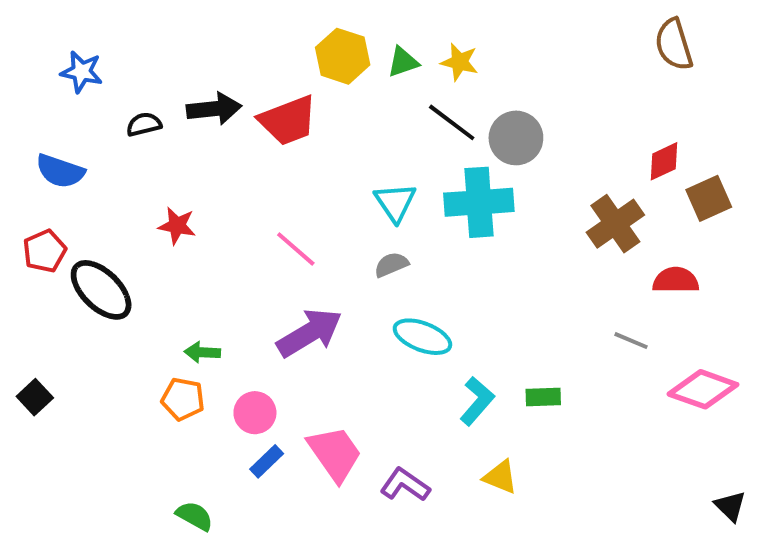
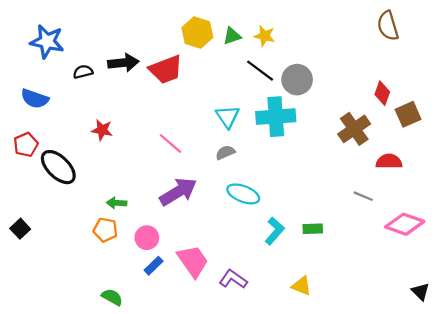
blue star: (82, 72) -> (47, 41), size x1.4
red diamond: (664, 161) -> (382, 93), turned -45
yellow triangle: (500, 477) -> (302, 286), moved

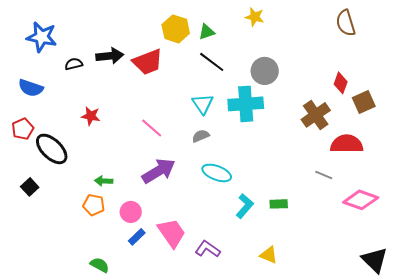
yellow star: (265, 36) -> (255, 17), moved
black line: (260, 71) -> (212, 62), moved
red semicircle: (389, 161) -> (347, 144), size x1.4
black square: (20, 229) -> (30, 187), moved
black triangle: (420, 291) -> (375, 260), size x1.6

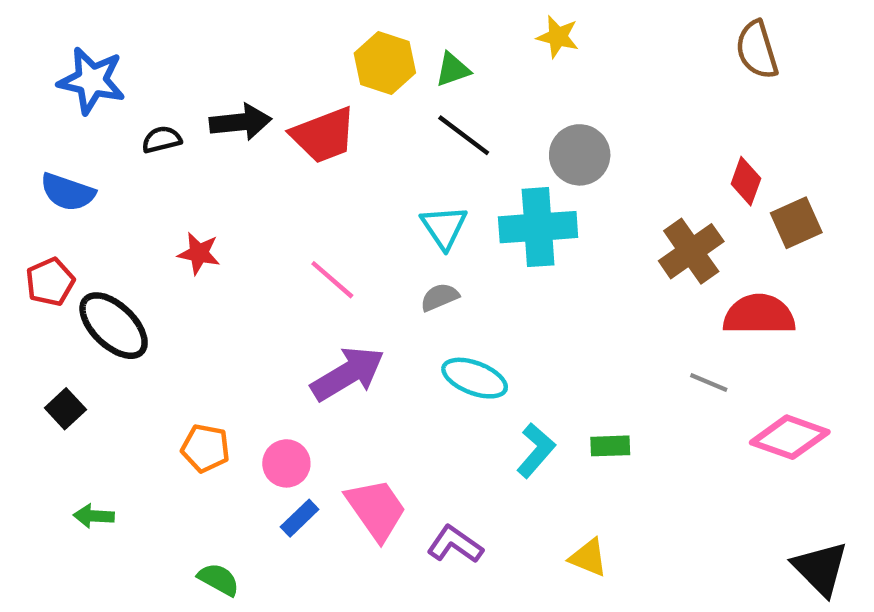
green arrow: (104, 181) -> (94, 516), moved

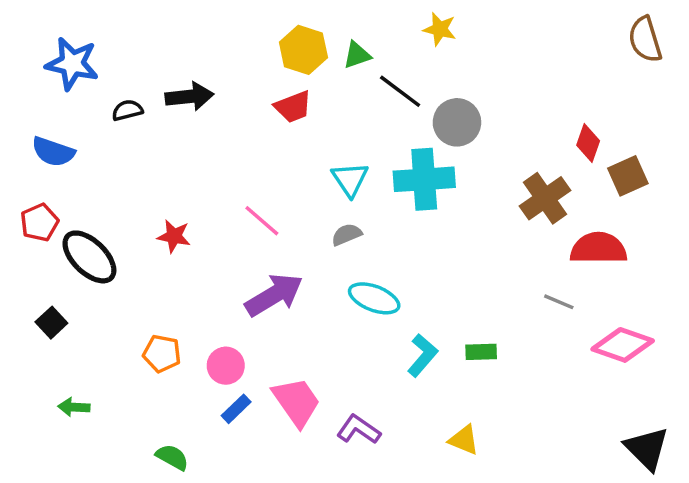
brown semicircle: (757, 50) -> (645, 40), moved
red trapezoid: (324, 135) -> (293, 107), moved, size x0.7
black line: (464, 135) -> (400, 91), moved
red star: (199, 253) -> (174, 236), moved

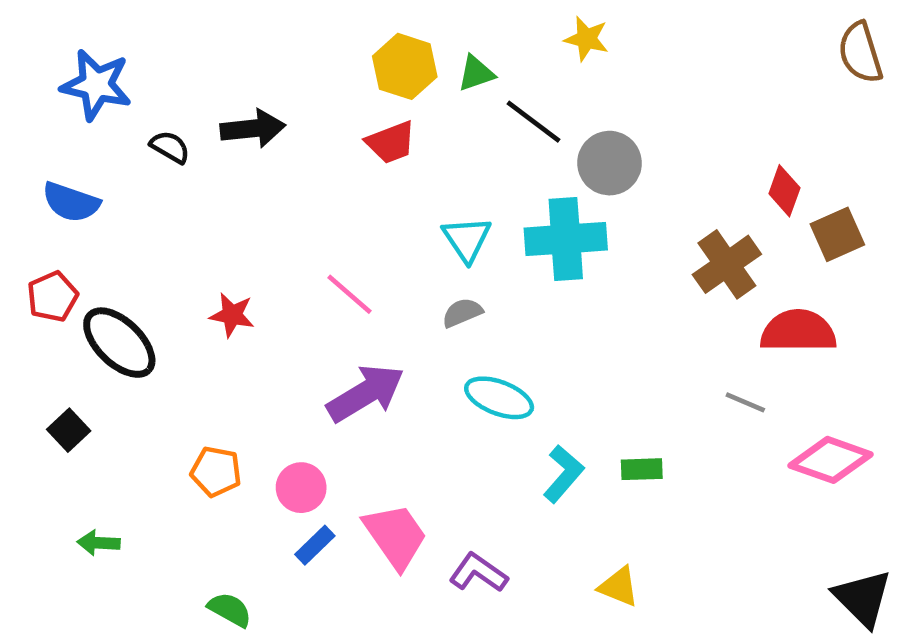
black semicircle: (127, 110) -> (170, 147), turned 44

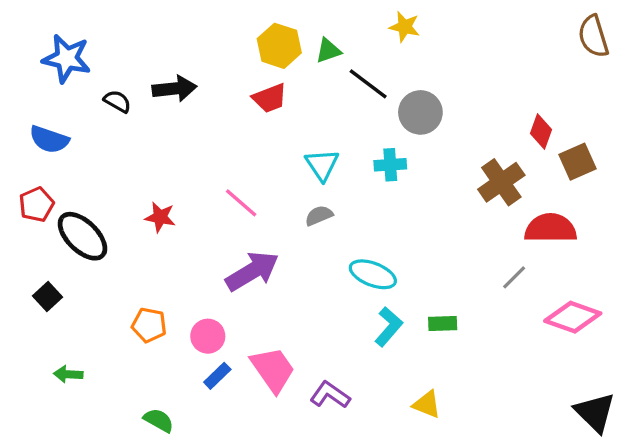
cyan cross: (566, 239) -> (390, 165), size x0.6
cyan ellipse: (499, 398) -> (373, 274), moved
gray line: (745, 402) -> (514, 277), turned -68

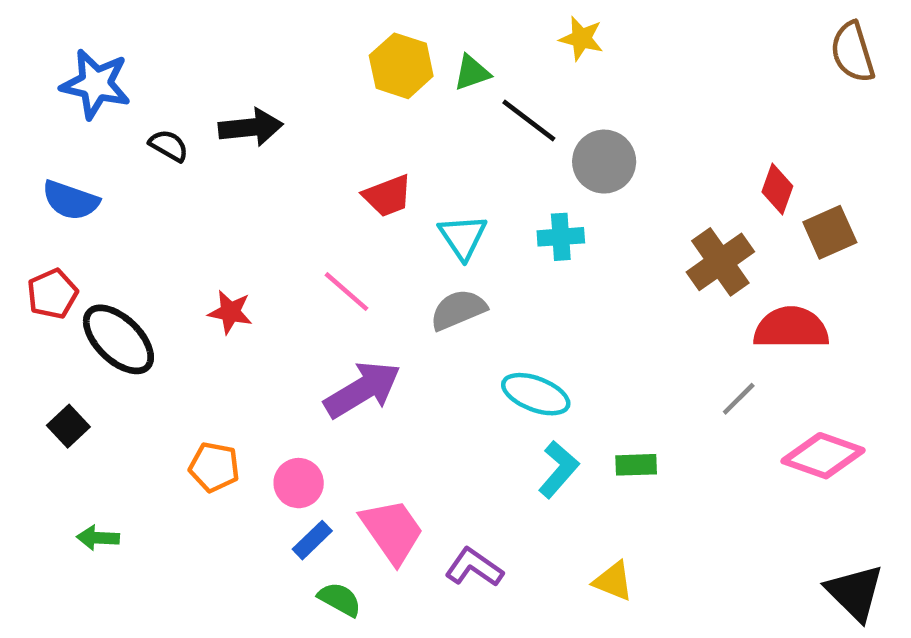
red trapezoid: (270, 98) -> (388, 196), moved
gray semicircle: (319, 216) -> (458, 310), size x1.4
green semicircle: (159, 420) -> (340, 599), moved

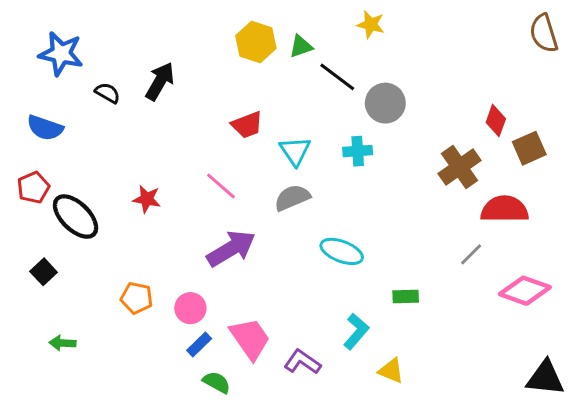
black arrow: (251, 127) -> (160, 81), turned -54
cyan L-shape: (559, 469) -> (356, 331), moved
black triangle: (855, 592) -> (545, 378), turned -39

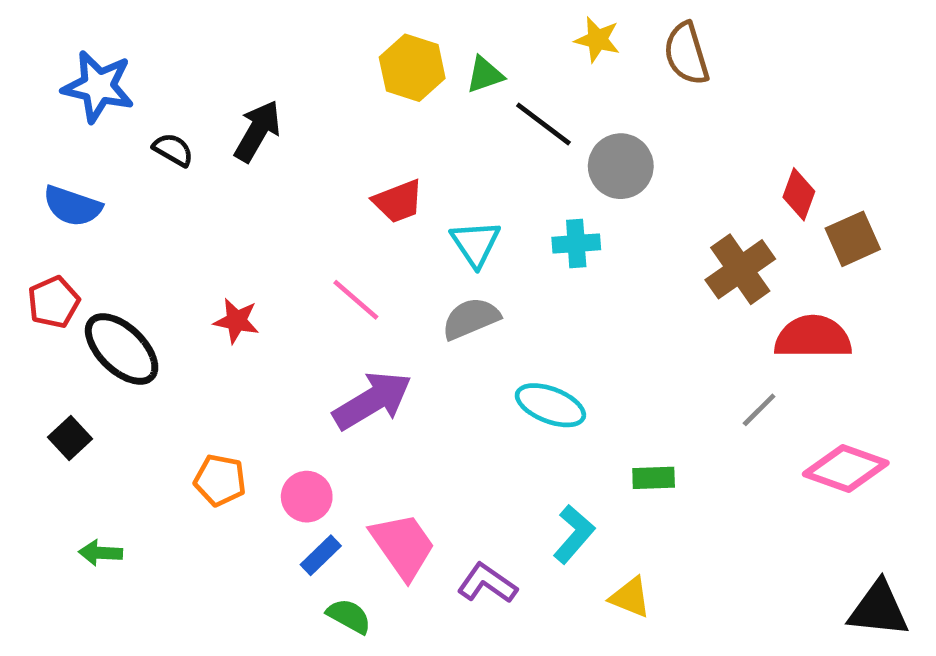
brown semicircle: (544, 33) -> (686, 54), moved

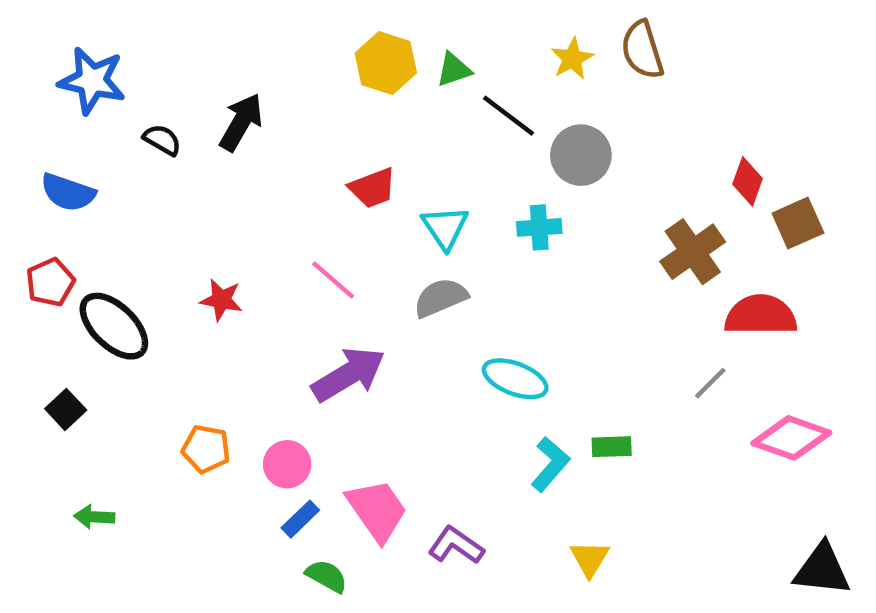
yellow star: (597, 40) -> (572, 59), moved, turned 30
cyan L-shape: (574, 534) -> (550, 464), moved
yellow triangle: (630, 597) -> (590, 559), turned 39

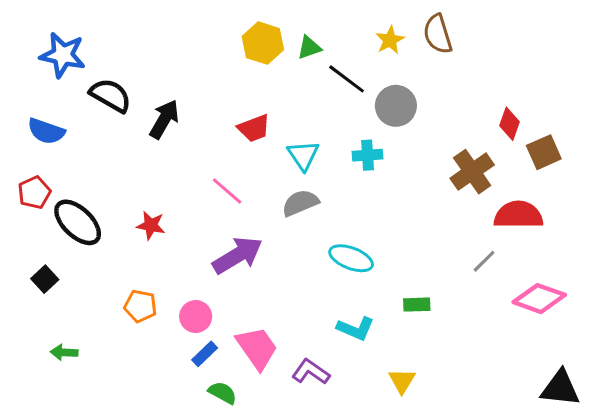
black arrow: (241, 122) -> (164, 119), moved
black semicircle: (162, 140) -> (110, 95), size x1.6
red star: (221, 300) -> (151, 225), moved
cyan L-shape: (550, 464) -> (356, 328), moved, turned 72

